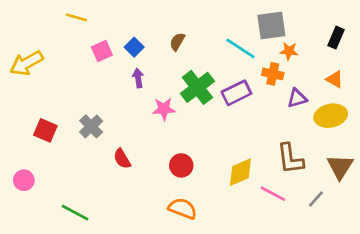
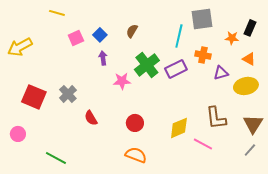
cyan line: (240, 48) -> (179, 36), turned 70
orange star: (289, 51) -> (232, 38), moved
red square: (45, 130) -> (34, 97), size x1.4
gray line: (316, 199) -> (250, 150), moved

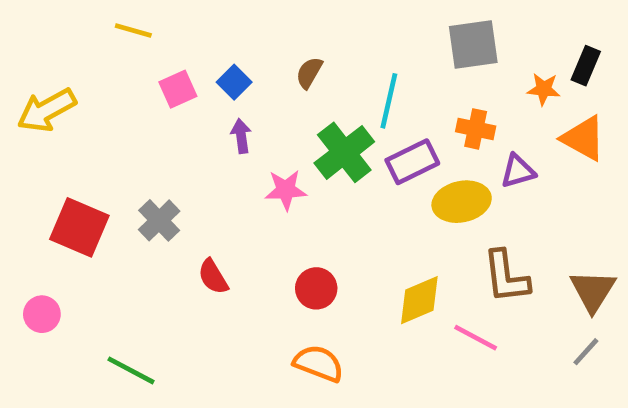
cyan line: (179, 36) -> (389, 101), moved
orange triangle: (249, 59) -> (583, 138), size x1.5
yellow ellipse: (246, 86) -> (462, 202), moved

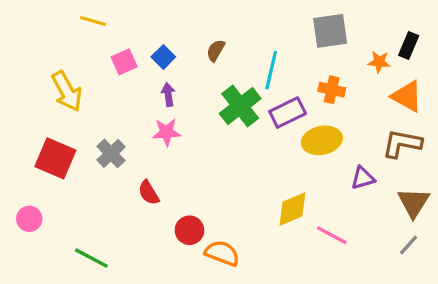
yellow arrow: (47, 110) -> (67, 91), moved, turned -90
purple triangle: (518, 171) -> (363, 178), moved
pink star: (286, 190) -> (167, 132), moved
brown L-shape: (506, 277) -> (402, 144), moved, turned 108
red circle: (316, 288) -> (189, 230), moved

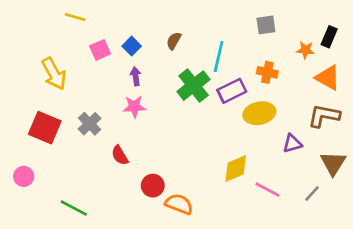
gray square: (330, 31) -> (266, 25), size x0.7
gray line: (409, 245) -> (312, 193), moved

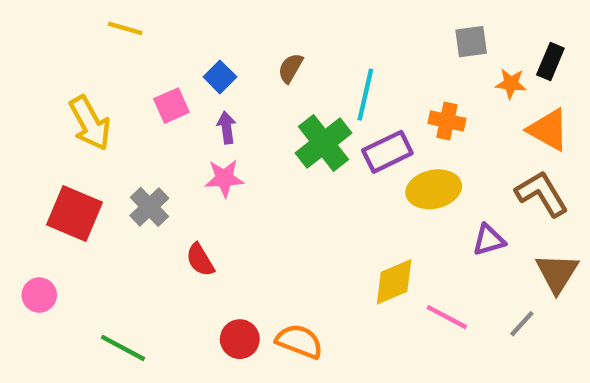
gray square: (266, 25) -> (471, 42), moved
pink square: (100, 50) -> (171, 106), moved
brown L-shape: (324, 116) -> (542, 194), turned 48
red circle: (153, 186) -> (240, 339), moved

